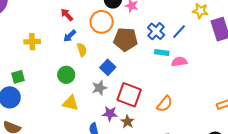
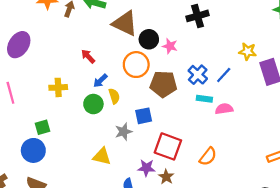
red arrow: (67, 15) -> (88, 56), moved
blue square: (108, 67) -> (144, 116), turned 35
green circle: (66, 75) -> (93, 104), moved
gray star: (99, 88) -> (124, 132), moved

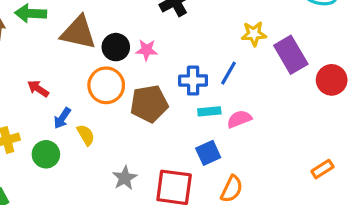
blue cross: (198, 75) -> (193, 81), turned -30
green circle: (93, 104) -> (46, 154), moved
blue square: (144, 116) -> (208, 153), moved
gray star: (124, 132) -> (125, 178), moved

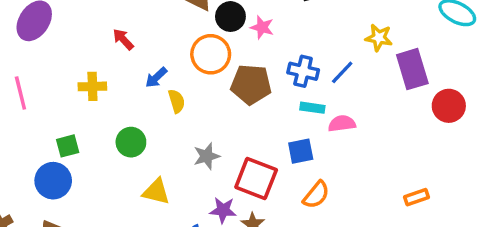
red arrow: (38, 89) -> (123, 39), moved
green circle: (46, 154) -> (131, 142), moved

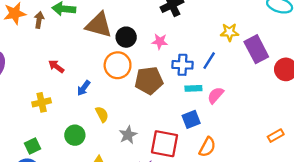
pink star: (262, 27) -> (160, 41), moved
yellow semicircle: (177, 101) -> (102, 114), moved
pink semicircle: (342, 123) -> (216, 95), turned -30

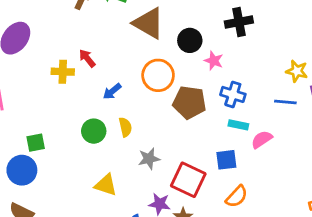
black circle: (126, 37) -> (190, 40), moved
blue line: (209, 61) -> (285, 102), moved, turned 48
yellow cross: (42, 102) -> (63, 72), moved
green circle: (75, 135) -> (94, 131), moved

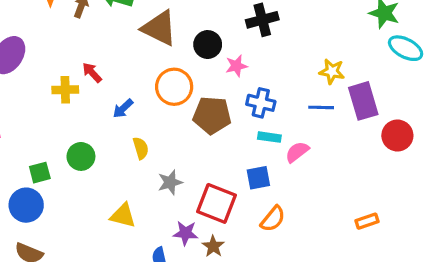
pink star: (214, 61) -> (236, 66), turned -30
green circle: (94, 131) -> (81, 156), moved

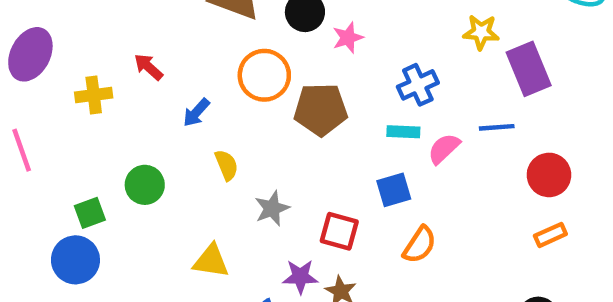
yellow cross: (65, 90) -> (94, 95), moved
blue cross: (261, 103) -> (418, 85), moved, turned -32
blue line: (321, 107) -> (497, 127), moved
red circle: (397, 135) -> (549, 175), moved
red square: (216, 203) -> (339, 231), size x0.7

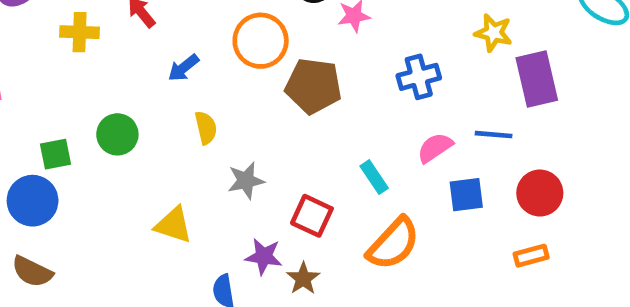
cyan rectangle: (403, 132) -> (374, 177), moved, turned 44
blue square: (394, 190) -> (466, 195), moved
orange semicircle: (420, 245) -> (393, 244), size x1.4

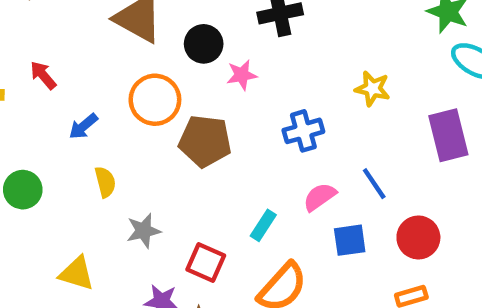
purple rectangle: (537, 79) -> (448, 135), moved
blue line: (494, 135) -> (374, 184), turned 52
cyan rectangle: (374, 177) -> (263, 225), turned 68

